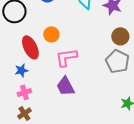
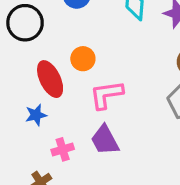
pink cross: (24, 92) -> (63, 149), moved

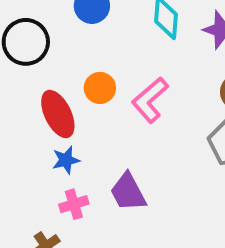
pink L-shape: (106, 95) -> (150, 100), moved, turned -33
blue star: (36, 115) -> (66, 160), moved

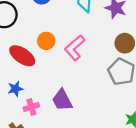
red ellipse: (58, 114) -> (22, 56), turned -30
blue star: (66, 160) -> (15, 89), moved

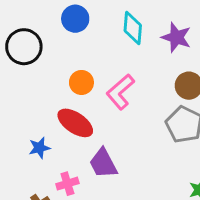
red ellipse: (22, 56) -> (75, 123), moved
pink cross: (31, 107) -> (67, 184), moved

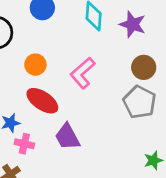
orange circle: (81, 82) -> (35, 65), moved
pink cross: (67, 184) -> (24, 144), moved, turned 30

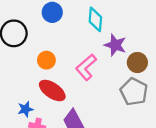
purple star: (133, 24) -> (115, 45), moved

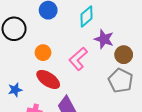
cyan diamond: (95, 19) -> (86, 16), turned 45
blue star: (25, 109) -> (15, 90), moved

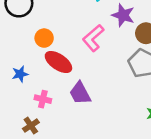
orange circle: (43, 53) -> (44, 38), moved

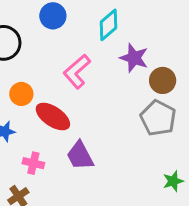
orange circle: (44, 38) -> (21, 94), moved
pink L-shape: (93, 38) -> (77, 71), moved

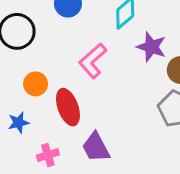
red ellipse: (53, 117) -> (68, 107), turned 36
pink cross: (33, 163) -> (48, 155), turned -30

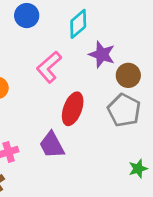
red ellipse: (68, 107) -> (73, 109), moved, turned 40

